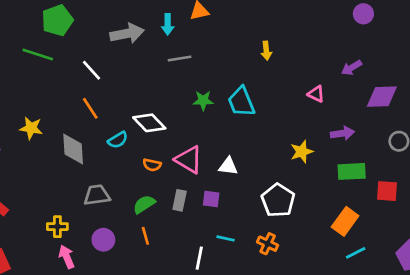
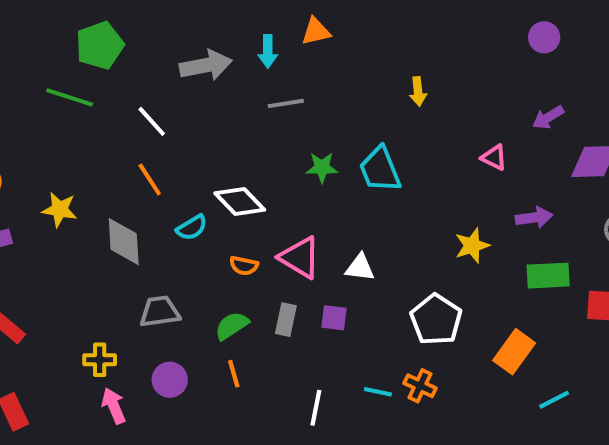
purple circle: (363, 14) -> (544, 37), moved
orange rectangle: (345, 221) -> (514, 352), moved
cyan line: (226, 238) -> (378, 392), moved

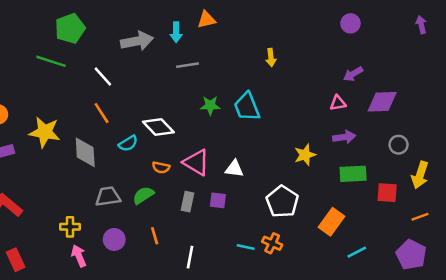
pink triangle: (494, 157) -> (338, 103), moved, turned -36
yellow star: (60, 210) -> (45, 132), size x1.4
green semicircle: (232, 326) -> (143, 195), moved
white line: (316, 408) -> (190, 257), moved

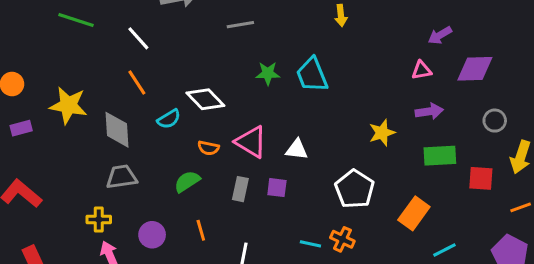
gray trapezoid: (108, 196) -> (122, 177), moved

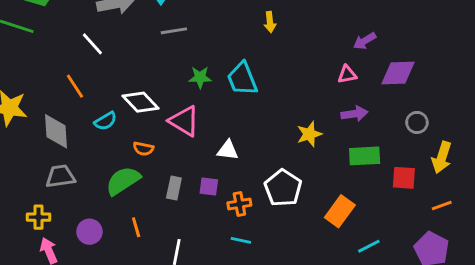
white line: (138, 38) -> (92, 44), moved
pink triangle: (251, 142) -> (184, 121), moved
green semicircle: (187, 181) -> (123, 181), size x1.4
orange cross: (342, 239) -> (239, 204), moved, turned -35

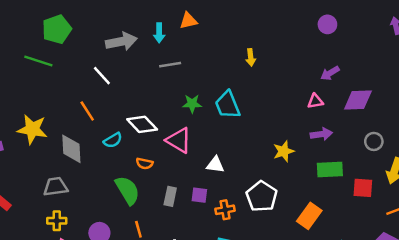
gray trapezoid: (60, 176) -> (56, 187), moved
green semicircle: (123, 181) -> (127, 190), turned 92

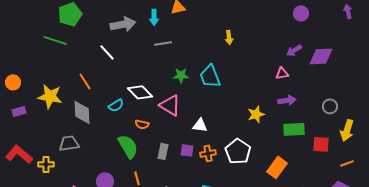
purple circle: (327, 24) -> (301, 13), moved
purple diamond: (358, 100) -> (321, 56), moved
orange line: (87, 111) -> (85, 81), moved
orange cross: (225, 210) -> (208, 153), moved
yellow cross: (57, 221) -> (46, 164), moved

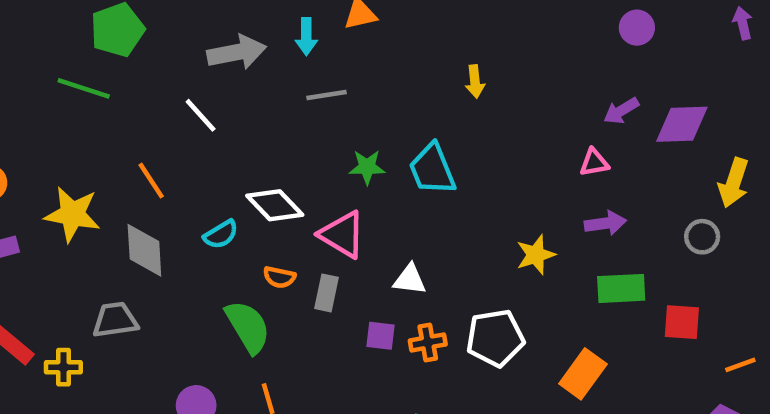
yellow arrow: (347, 130) -> (734, 183), moved
gray rectangle: (163, 151) -> (327, 293), moved
white pentagon: (238, 151) -> (495, 338), turned 30

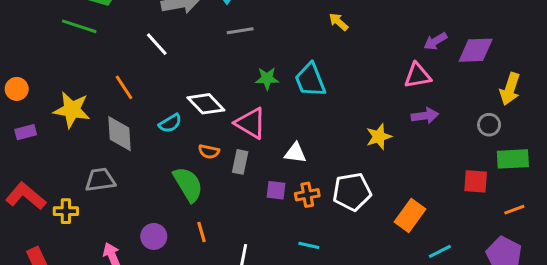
yellow arrow: (475, 82) -> (339, 22), turned 138
pink triangle: (594, 163) -> (418, 76), size x1.4
green rectangle: (621, 288) -> (513, 159), moved

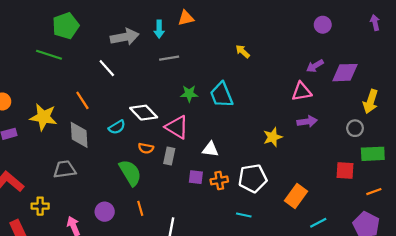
yellow cross: (66, 211) -> (40, 206), moved
cyan line: (309, 245) -> (244, 215), moved

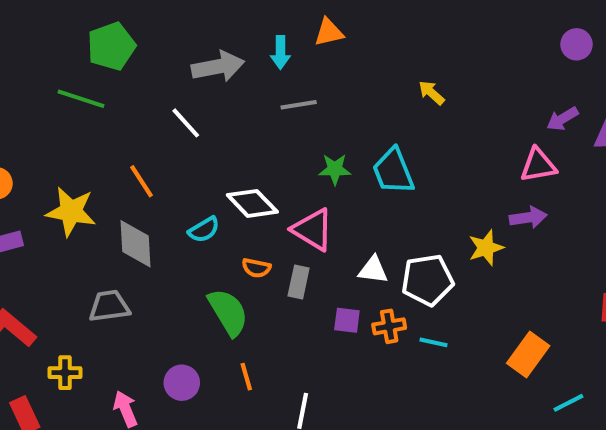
purple arrow: (307, 122) -> (528, 218), moved
white pentagon: (253, 178) -> (427, 280), moved
cyan line: (244, 215) -> (434, 342), moved

